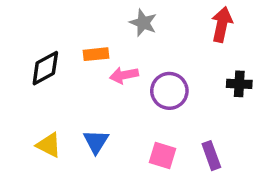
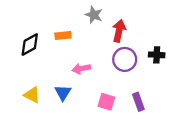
red arrow: (222, 24) -> (119, 31), moved
pink arrow: (124, 75) -> (81, 69), moved
purple circle: (169, 91) -> (125, 59), moved

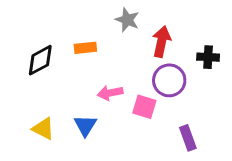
black cross: (157, 55) -> (208, 57), moved
pink square: (106, 102) -> (144, 107), moved

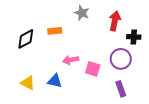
red arrow: (161, 42) -> (115, 21), moved
purple circle: (169, 80) -> (121, 59), moved
blue triangle: (85, 125) -> (55, 81), turned -49

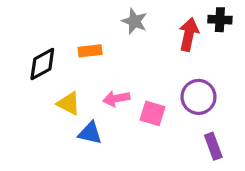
black cross: (134, 37) -> (220, 20), moved
yellow triangle: (28, 83) -> (69, 103), moved
purple rectangle: (121, 89) -> (213, 146), moved

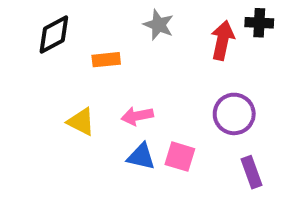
black diamond: (42, 64) -> (54, 34), moved
pink square: (152, 113) -> (180, 157), moved
blue triangle: (90, 133) -> (141, 157), moved

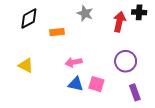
yellow triangle: (81, 122) -> (26, 65), moved

